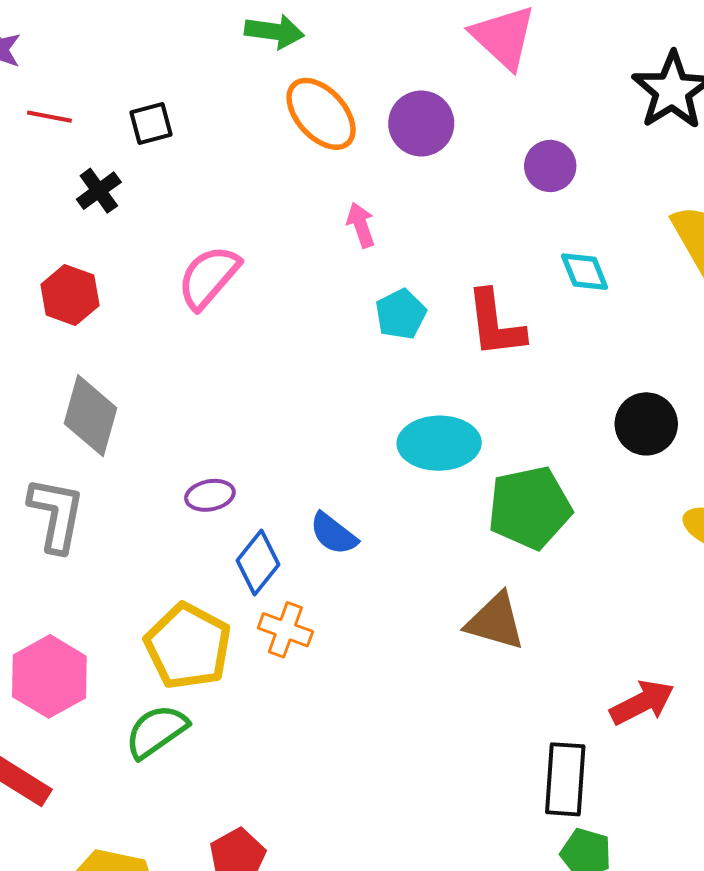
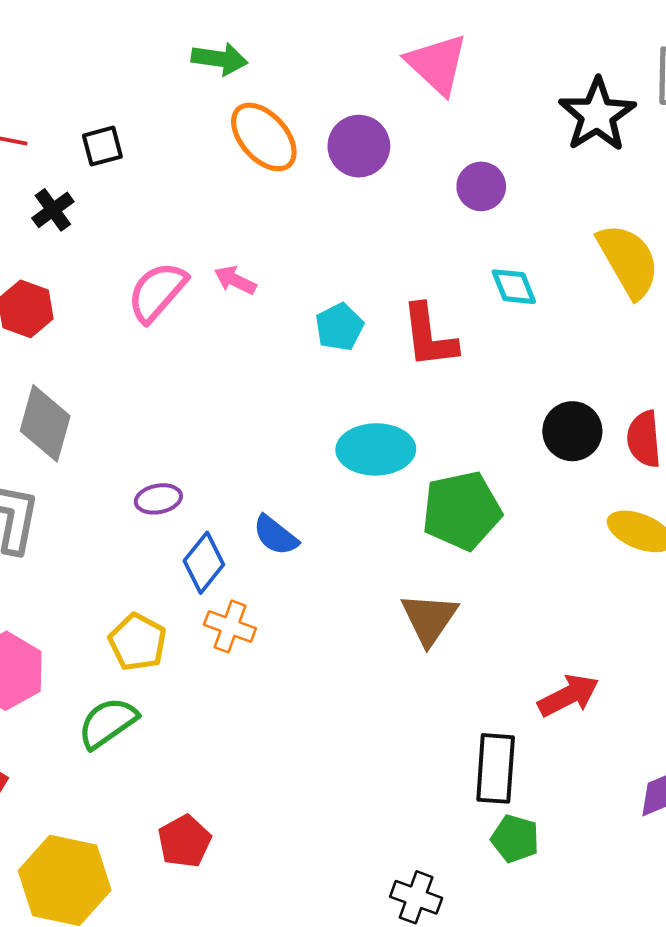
pink arrow: (361, 225) -> (235, 280), moved, turned -45
brown triangle: (495, 622) -> (429, 619), turned 48
yellow pentagon: (188, 646) -> (138, 642), size x0.7

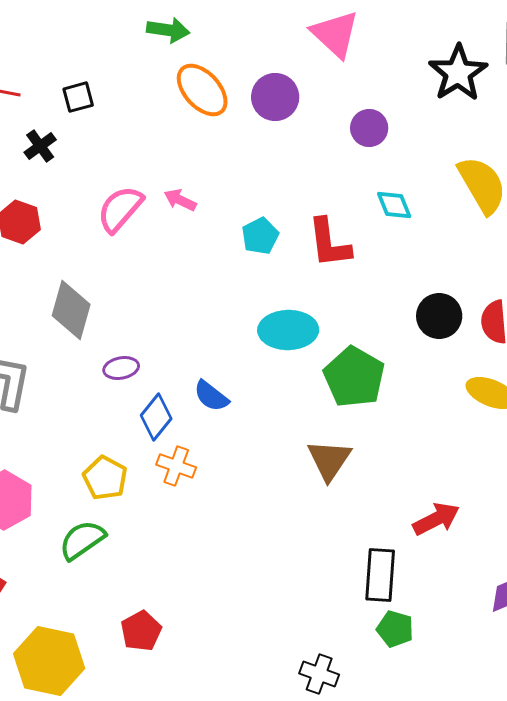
gray diamond: (45, 423) -> (71, 310), moved
green pentagon: (462, 511) -> (354, 377), turned -30

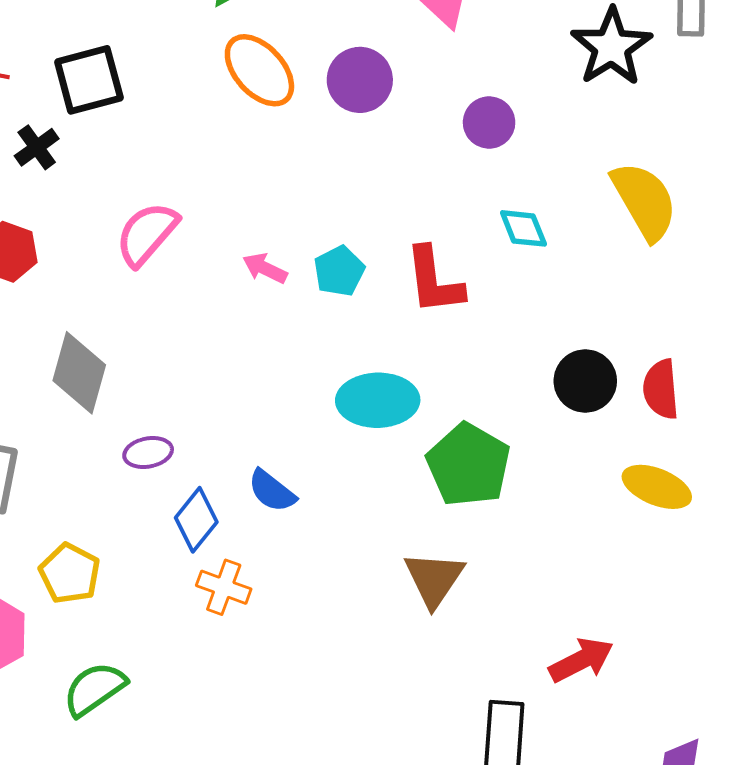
black square: (78, 97) -> (89, 80), size x1.6
pink arrow: (180, 200) -> (265, 268), moved
yellow pentagon: (105, 478) -> (70, 573), moved

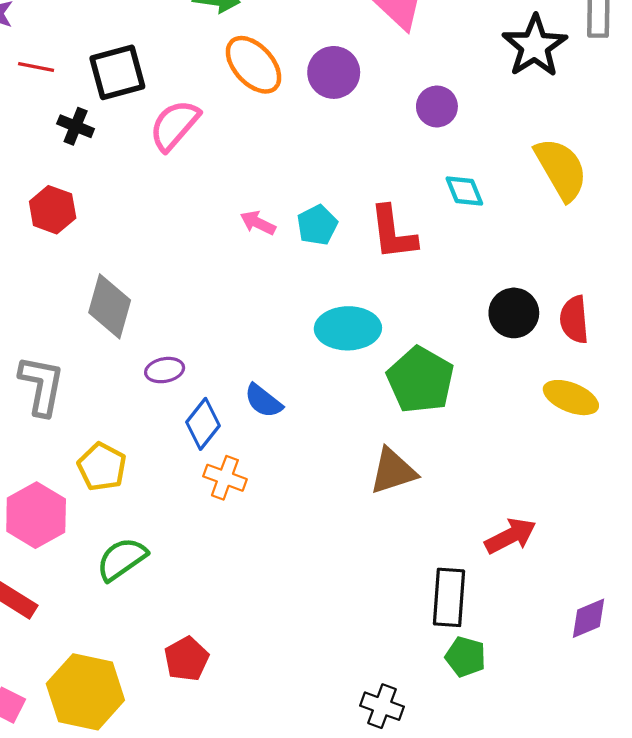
black cross: (37, 147) -> (76, 126), turned -32
pink semicircle: (147, 234) -> (174, 125), moved
brown triangle: (434, 579) -> (393, 471), turned 38

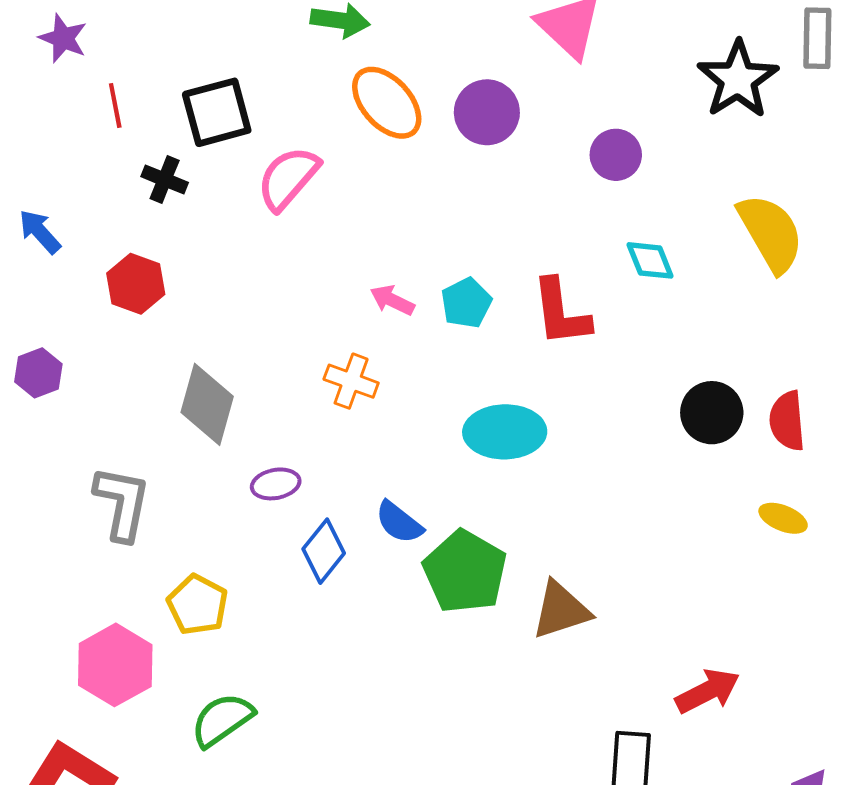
red line: (36, 67) -> (115, 105), turned 68
green pentagon: (420, 380) -> (465, 572), moved
yellow ellipse: (571, 398) -> (783, 518), size x0.7
orange cross: (225, 478) -> (351, 381), moved

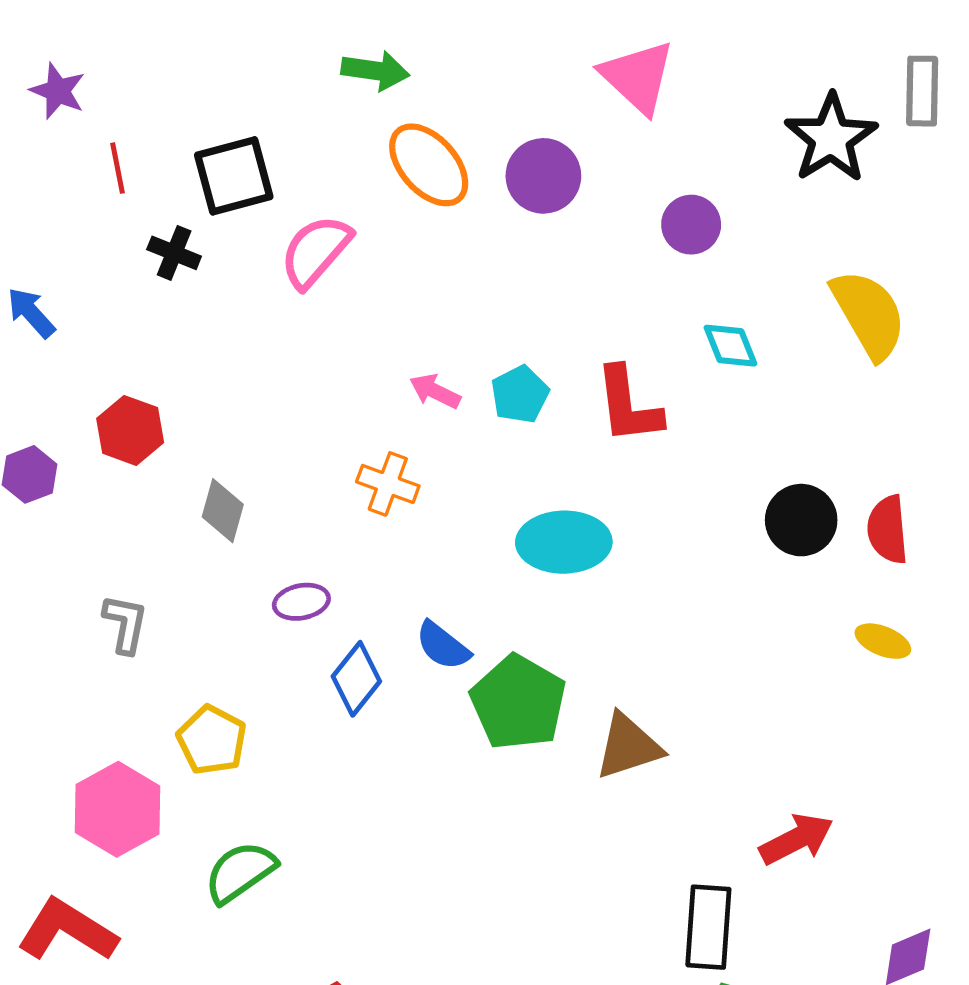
red hexagon: (136, 284) -> (130, 430), moved
gray diamond: (207, 404) -> (223, 511), size x0.7
gray L-shape: (122, 503) -> (125, 624), size x0.7

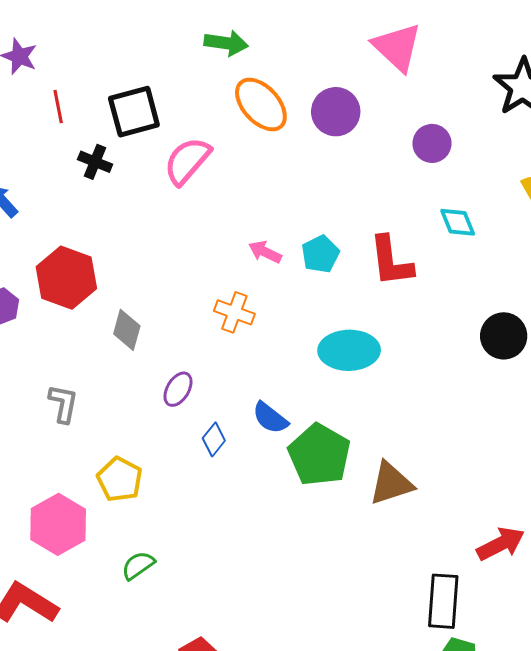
red hexagon: (130, 430) -> (66, 278), size x1.4
purple ellipse: (301, 602) -> (178, 389), turned -48
blue diamond: (356, 679) -> (214, 439), size x0.7
green semicircle: (240, 872) -> (138, 565), size x0.7

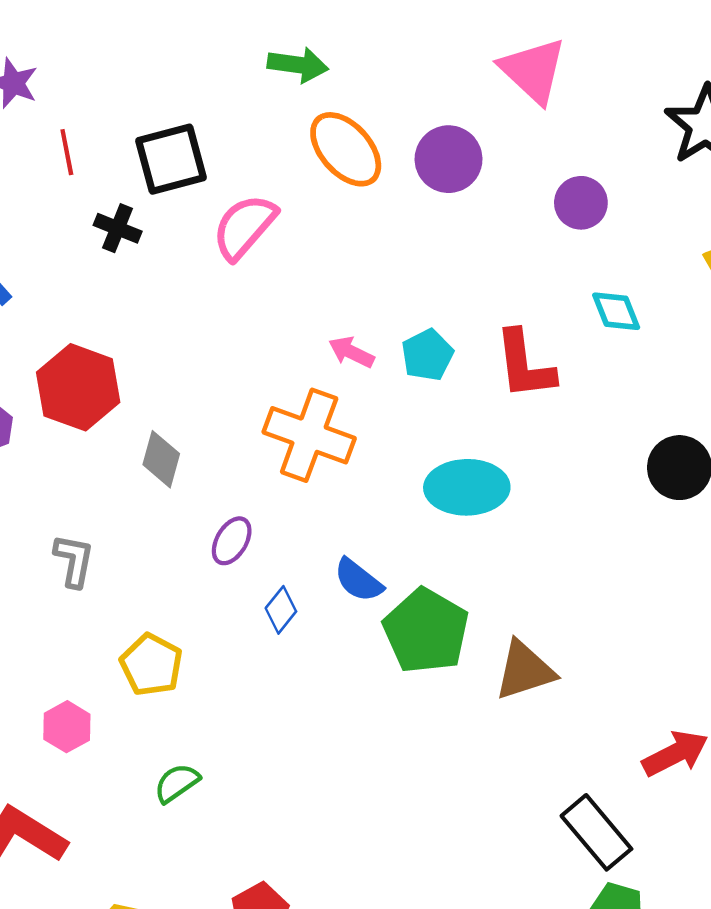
orange cross: (234, 312) -> (309, 435), size x1.6
pink hexagon: (58, 524) -> (67, 727), size x0.6
black rectangle: (443, 601) -> (596, 832), turned -44

